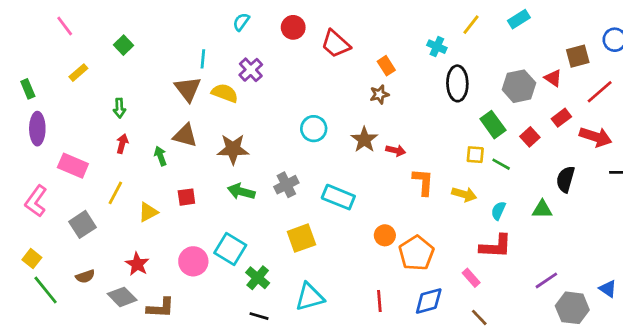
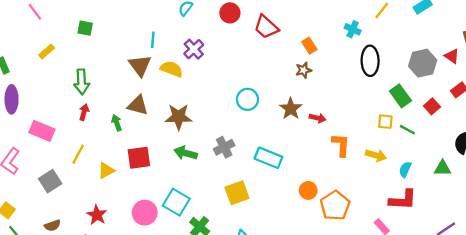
green square: (124, 45) -> (85, 28), turned -35
green arrow: (119, 108) -> (82, 82), size x1.5
red square: (186, 197) -> (139, 158), size x1.5

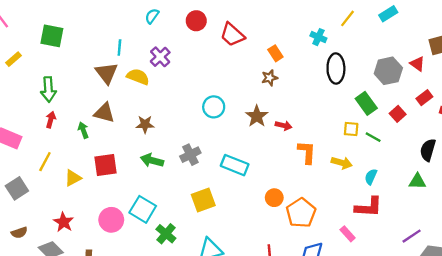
green square: (85, 28) -> (52, 36), size x1.5
brown star: (179, 117) -> (145, 124), size x0.7
green triangle: (442, 168) -> (417, 181), moved

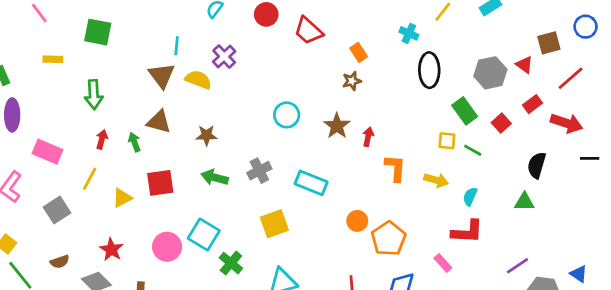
yellow rectangle: (13, 59) -> (53, 59), turned 42
red arrow: (51, 120) -> (102, 139), moved
red arrow: (284, 126) -> (368, 137), turned -91

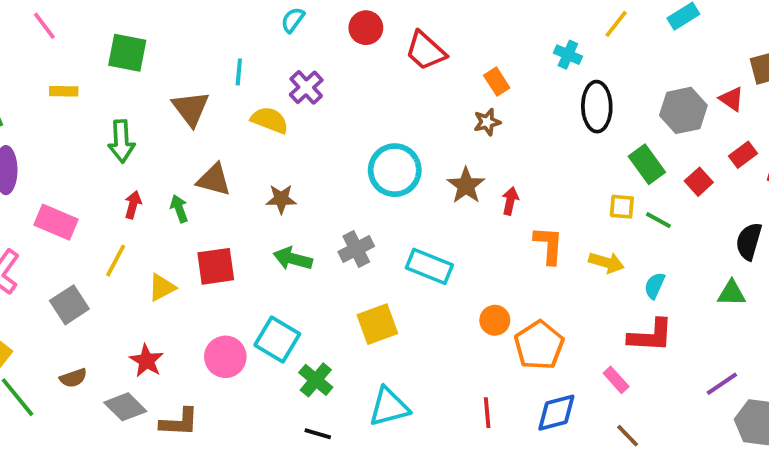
brown triangle: (162, 76) -> (191, 109), moved
cyan circle: (287, 115) -> (395, 170), size x1.4

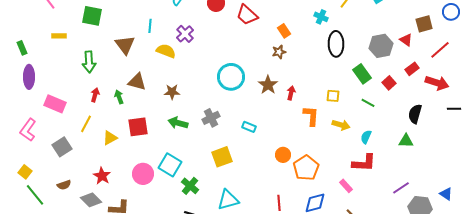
yellow square: (622, 207) -> (333, 96), moved
cyan rectangle: (429, 266) -> (249, 127), size x0.6

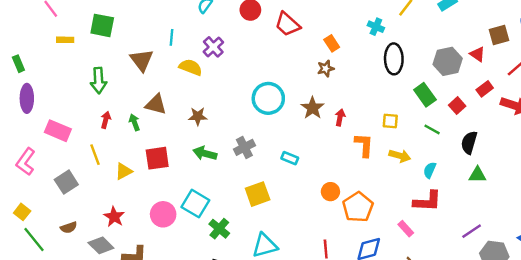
yellow rectangle: (59, 36) -> (65, 40), moved
black semicircle: (415, 114) -> (469, 143), moved
yellow line: (86, 124) -> (95, 155), turned -48

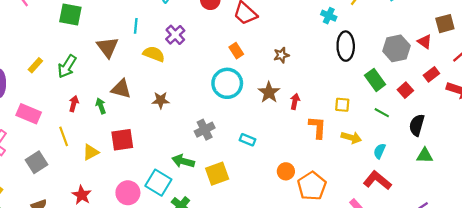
yellow rectangle: (65, 40) -> (35, 65), moved, turned -49
orange rectangle: (332, 43) -> (236, 51), moved
green arrow: (99, 80) -> (67, 66), turned 35
green arrow: (205, 153) -> (183, 161), moved
red L-shape: (427, 201) -> (377, 180), turned -144

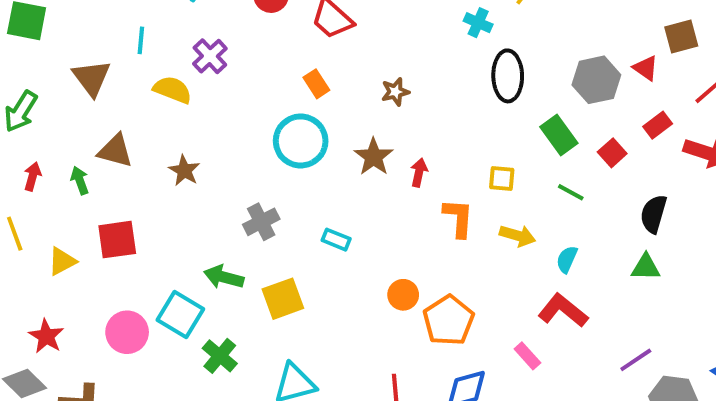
brown star: (161, 100) -> (184, 171), turned 30
black semicircle: (417, 125) -> (654, 214), moved

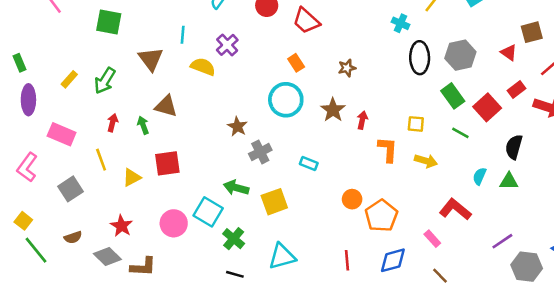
gray hexagon: (596, 80) -> (460, 55), moved
red square: (612, 153) -> (487, 107), size x1.5
brown star: (184, 171) -> (237, 126), moved
cyan semicircle: (567, 259) -> (479, 176), moved

